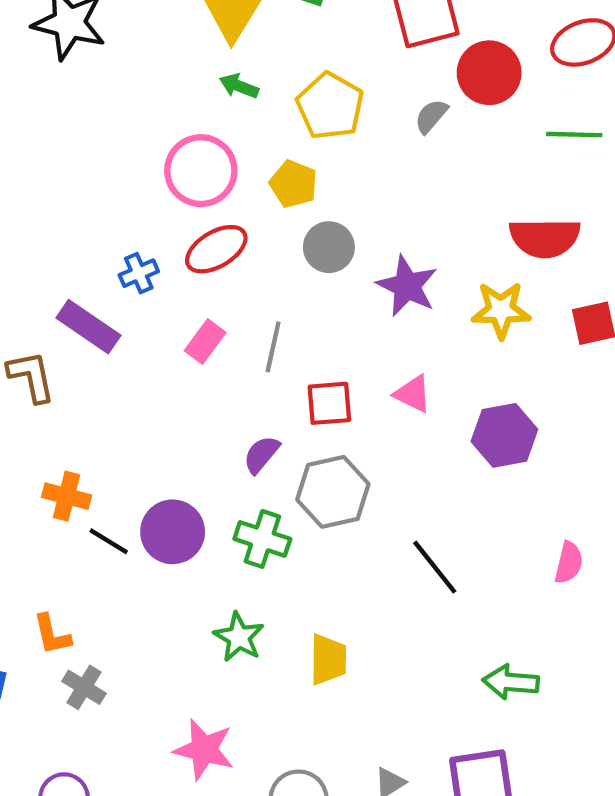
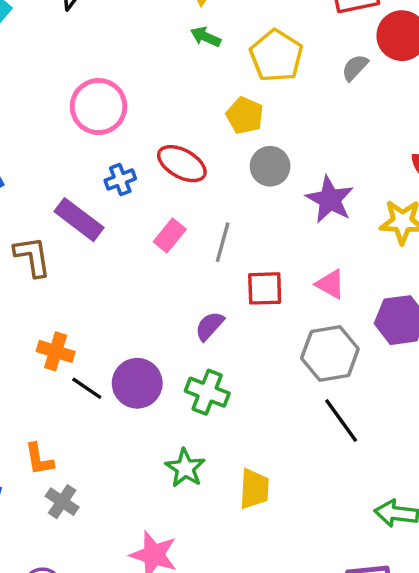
pink circle: (201, 171) -> (99, 107), moved
red ellipse: (216, 249) -> (182, 164), turned 57
gray hexagon: (333, 492) -> (330, 354), moved

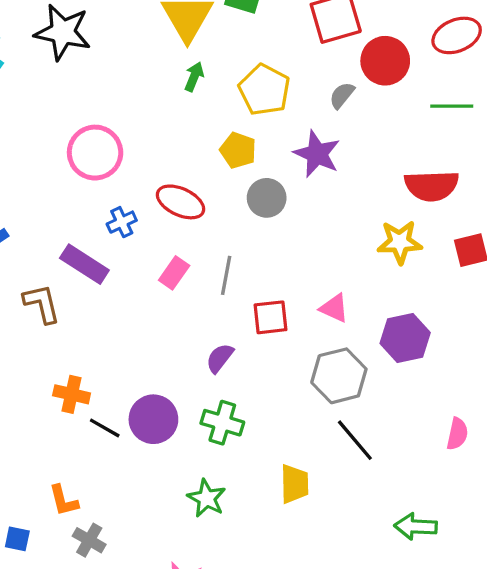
green arrow: (206, 37) -> (194, 77), turned 92
purple star: (330, 199) -> (317, 154), moved
yellow trapezoid: (254, 489) -> (294, 484), moved

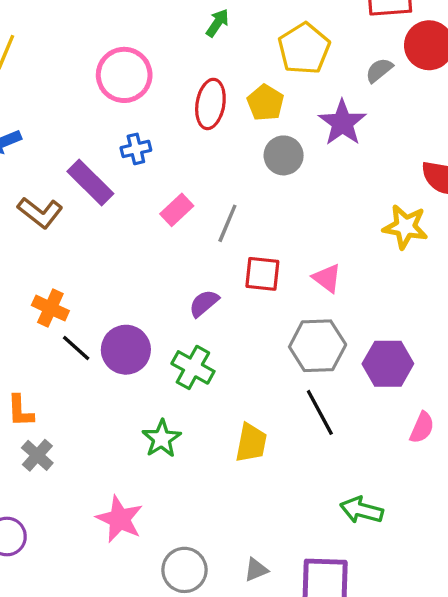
green arrow: (194, 77) -> (217, 23), moved
red ellipse: (181, 202) -> (210, 104), moved, turned 63
brown L-shape: (42, 304) -> (40, 212), turned 129
purple hexagon: (405, 338) -> (388, 364), moved

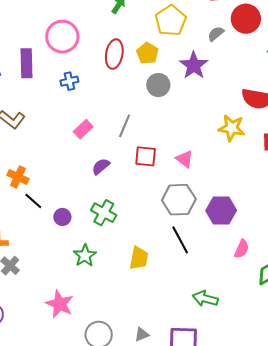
purple rectangle: (90, 183) -> (26, 63), moved, turned 44
pink rectangle: (177, 210) -> (83, 129), moved
purple semicircle: (204, 303) -> (101, 166), moved
purple circle: (126, 350) -> (62, 217), moved, size x0.6

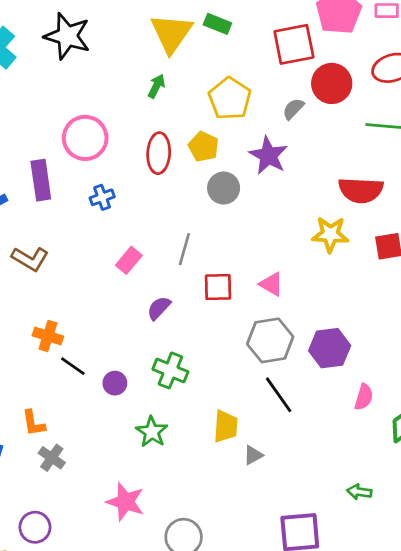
green arrow: (205, 299) -> (359, 492), moved, size x0.7
gray triangle: (142, 334) -> (253, 455), moved

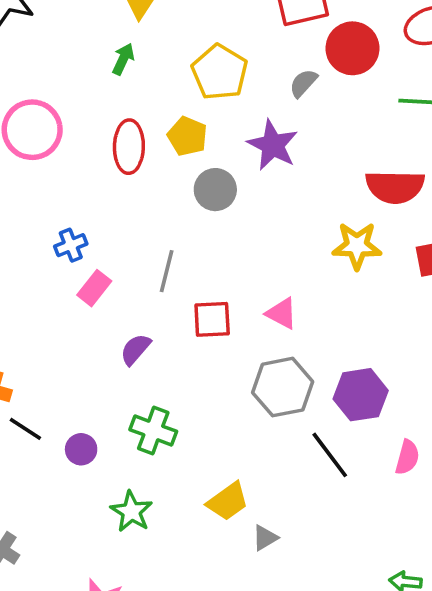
blue cross: (102, 197) -> (71, 245), moved
black line: (279, 395) -> (330, 455), moved
yellow trapezoid: (226, 426) -> (228, 501), turned 52

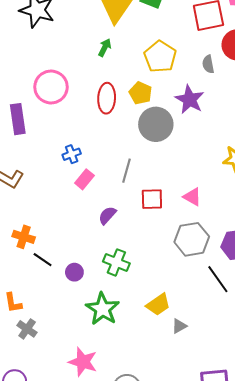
gray semicircle: (303, 83) -> (208, 64), turned -54
gray circle: (215, 190) -> (156, 124), size x1.4
green star: (131, 512) -> (103, 309), size x1.4

